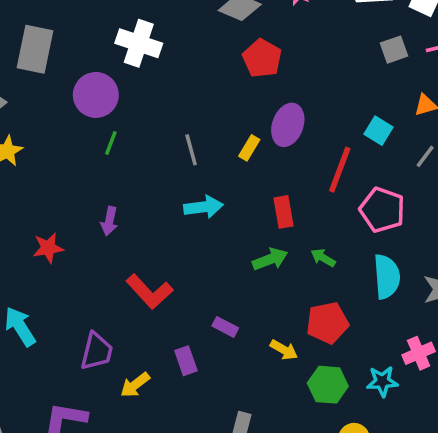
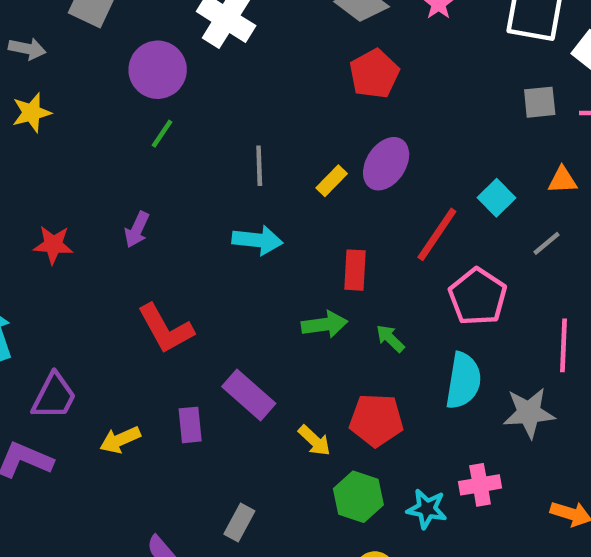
purple rectangle: (225, 327) -> (249, 395), size x1.6
purple trapezoid: (97, 351) -> (54, 396), moved

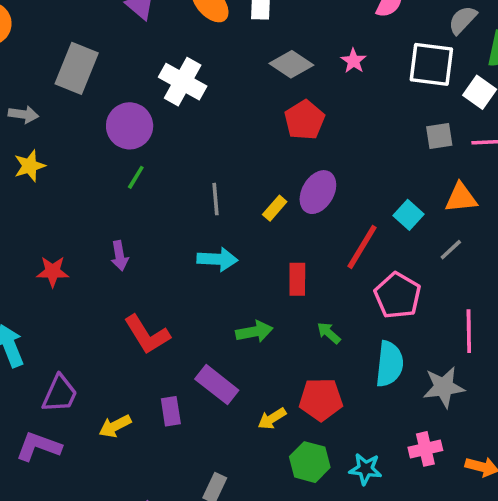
orange triangle: (562, 180) -> (461, 198), size x1.4
purple arrow: (137, 230) -> (120, 256), turned -32
green arrow: (324, 324) -> (254, 332), moved
yellow arrow: (315, 441) -> (272, 419), turned 108
pink cross: (480, 485) -> (425, 449), moved

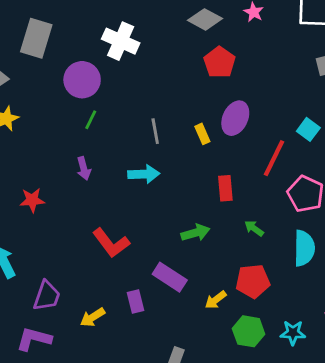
yellow rectangle: (275, 208) -> (202, 134), turned -60
purple arrow: (120, 256) -> (84, 168), moved
cyan arrow: (217, 259) -> (144, 174), moved

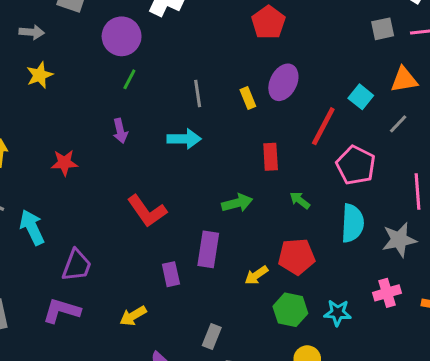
purple rectangle: (170, 277) -> (208, 249), turned 64
yellow arrow: (93, 317) -> (133, 316), moved

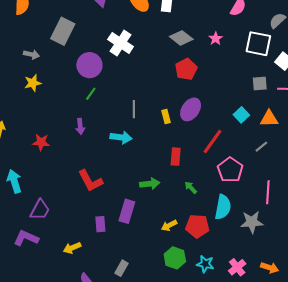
cyan square: (361, 97) -> (241, 115), moved
red pentagon: (297, 257) -> (197, 226), moved
yellow arrow: (256, 275) -> (169, 225), moved
pink cross: (387, 293) -> (237, 267), moved, turned -30

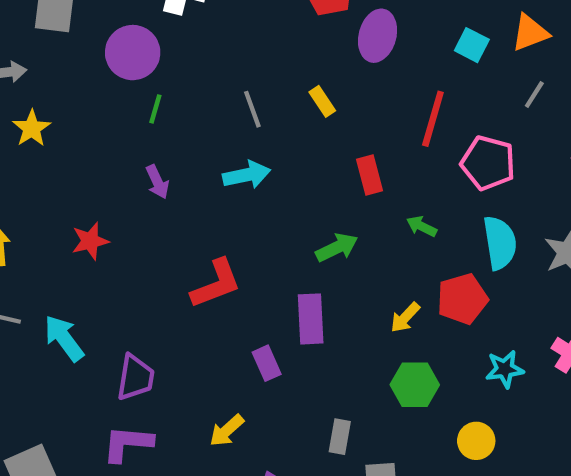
purple ellipse: (191, 109) -> (378, 36), moved
red L-shape: (90, 181) -> (216, 284), turned -64
green hexagon: (175, 258) -> (415, 385), moved

